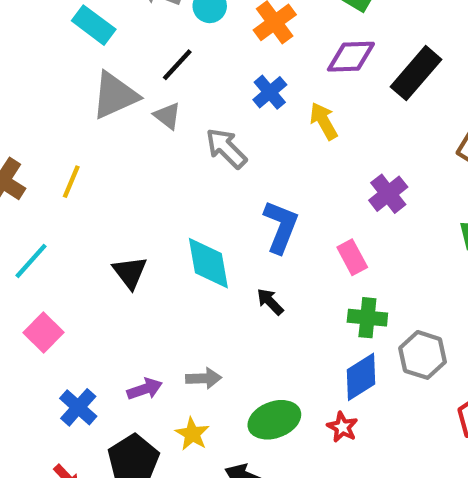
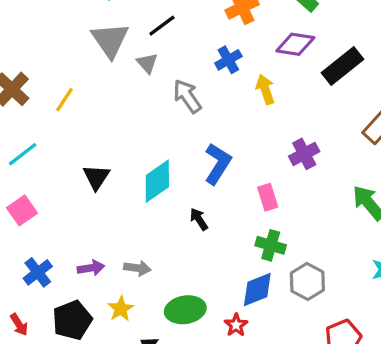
gray triangle: (115, 95) -> (110, 40), turned -51
cyan diamond: (208, 263) -> (157, 181), turned 54

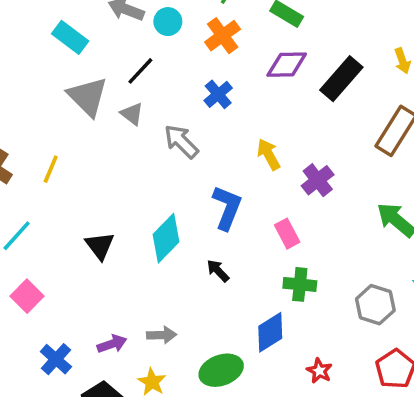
yellow arrow: (265, 89) -> (269, 154), moved
gray hexagon: (307, 282) -> (375, 305), moved
blue diamond: (257, 289) -> (270, 332), moved
red star: (236, 325) -> (319, 371), moved

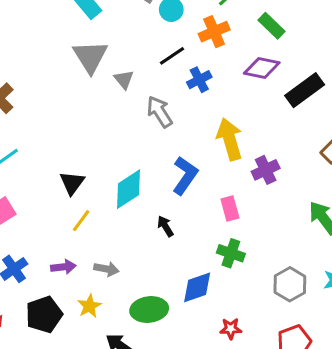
black line: (140, 71) -> (172, 56), moved
yellow arrow: (269, 154) -> (230, 139), size x1.5
yellow line: (51, 169) -> (81, 221), moved
red star: (319, 371) -> (231, 329), turned 30

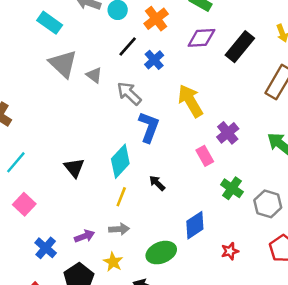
purple cross: (266, 170) -> (228, 133), moved
blue L-shape: (185, 175) -> (149, 127), moved
yellow line: (81, 221) -> (121, 197), moved
green cross: (231, 253) -> (232, 188), moved, turned 30

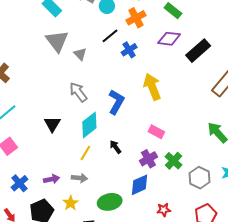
gray arrow: (129, 93) -> (78, 92), moved
purple cross: (228, 133) -> (148, 159), moved
pink rectangle: (205, 156) -> (156, 132), turned -42

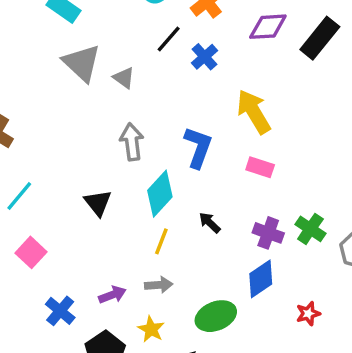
gray arrow: (78, 92) -> (132, 142), turned 40
pink rectangle: (156, 132) -> (260, 167), moved
purple cross: (148, 159) -> (268, 233), turned -30

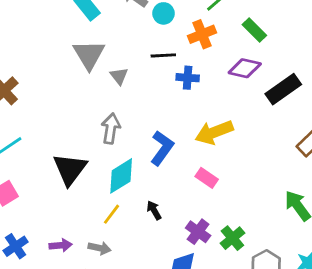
black line: (169, 39) -> (163, 55), turned 30
blue cross: (204, 57) -> (188, 78), turned 30
yellow arrow: (254, 112) -> (214, 132), turned -96
black triangle: (98, 203) -> (70, 169), size x1.5

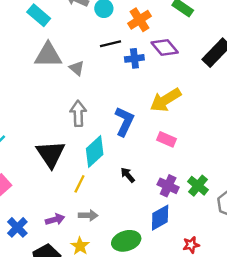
gray triangle: (89, 55) -> (48, 55), turned -48
purple diamond: (245, 68) -> (165, 47), moved, turned 48
yellow line: (112, 214) -> (79, 184), moved

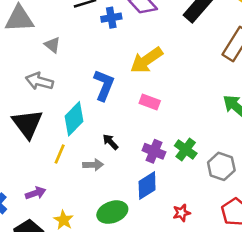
gray triangle: (77, 68) -> (52, 45), moved
gray arrow: (78, 113) -> (39, 81), moved, turned -70
gray arrow: (88, 215) -> (93, 165), moved

